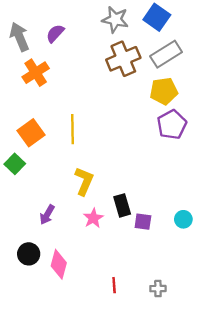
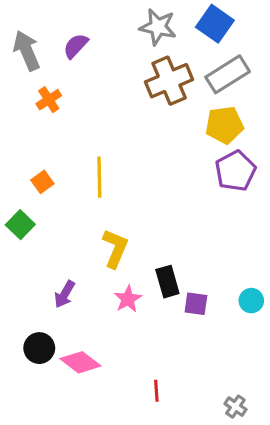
orange cross: (36, 73) -> (49, 100), size x0.7
orange square: (31, 133) -> (42, 182), size x0.6
pink diamond: (59, 264) -> (80, 362), turned -68
gray cross: (158, 289) -> (235, 407), moved, turned 35

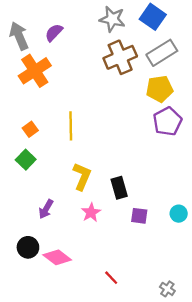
orange cross: (49, 100) -> (35, 71), size x1.8
green square: (20, 225) -> (26, 160), moved
black rectangle: (167, 282) -> (119, 188), moved
red line: (156, 391) -> (111, 278), turned -40

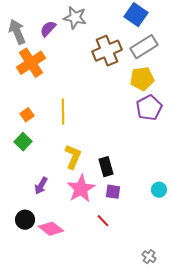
gray star: (112, 19) -> (75, 18), moved
pink star: (91, 212) -> (81, 189), size x1.6
purple square: (139, 216) -> (113, 192), moved
red line: (111, 278) -> (103, 221), moved

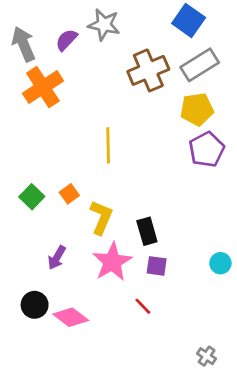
yellow line: (63, 112) -> (108, 145), moved
orange square: (27, 115) -> (69, 194), moved

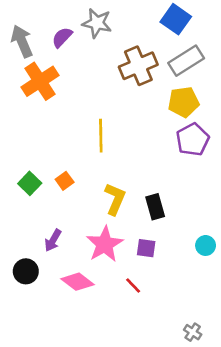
yellow L-shape: (101, 217) -> (115, 199), moved
black rectangle: (147, 231) -> (155, 207), moved
black circle: (35, 305) -> (26, 271), moved
pink diamond: (71, 317) -> (78, 282), moved

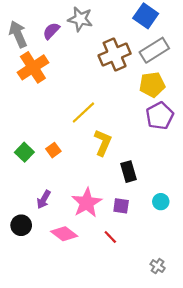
yellow line: (101, 136) -> (83, 113), turned 48
yellow L-shape: (115, 199) -> (103, 143), moved
cyan circle: (206, 245) -> (161, 202), moved
gray cross: (193, 332) -> (158, 266), moved

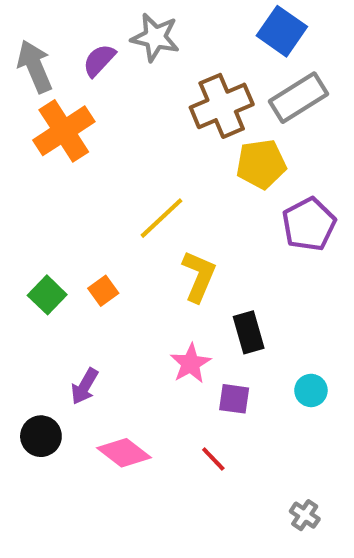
yellow pentagon: (152, 85) -> (261, 164), moved
pink star: (87, 203) -> (190, 363), moved, size x0.7

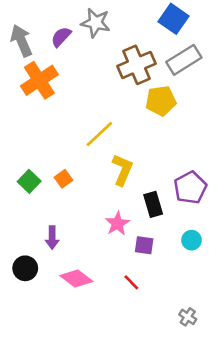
purple pentagon: (309, 224) -> (190, 188), moved
purple arrow: (85, 386) -> (52, 238), turned -30

